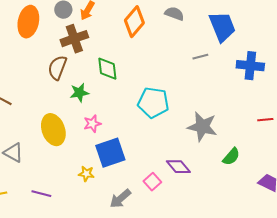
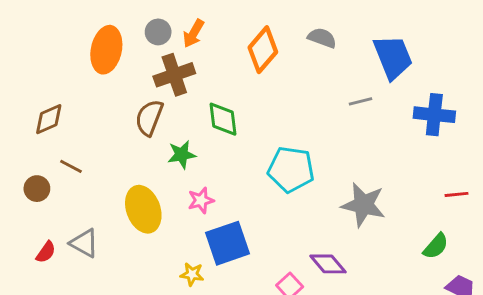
green semicircle: (231, 157) -> (436, 246), moved

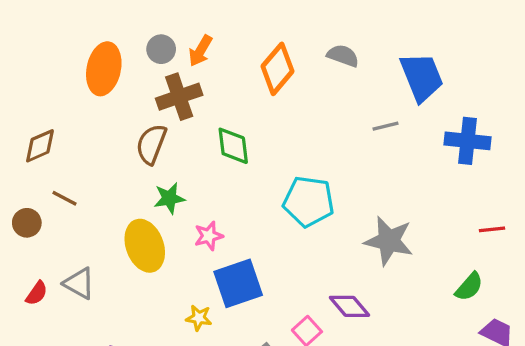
green star: (182, 155) -> (169, 198), moved

